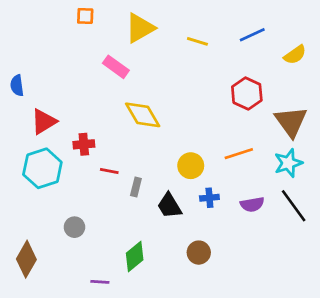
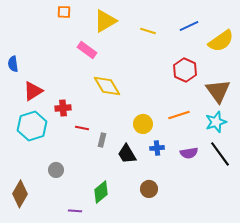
yellow semicircle: (295, 55) -> (221, 41), size x1.5

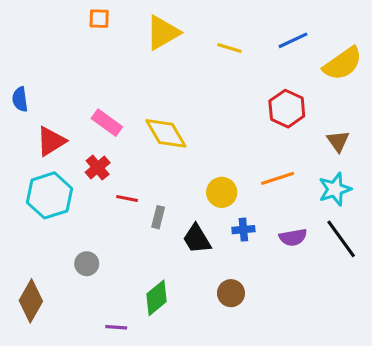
pink rectangle: (87, 50) -> (107, 123), moved
brown triangle: (218, 91) -> (338, 141), size x0.6
red cross: (63, 108) -> (98, 168), turned -35

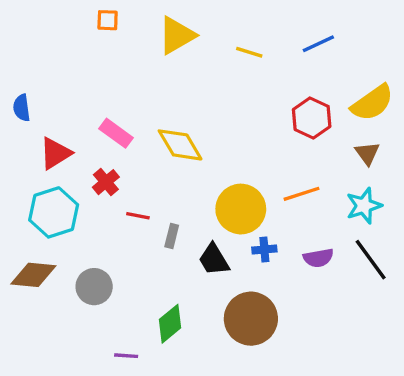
yellow semicircle: (343, 64) -> (372, 103), moved
yellow circle: (222, 192) -> (241, 209), size x1.5
gray circle: (87, 264) -> (94, 287), size x1.4
brown circle: (231, 293) -> (251, 319), size x1.8
brown diamond: (31, 301) -> (33, 275), moved, turned 66

